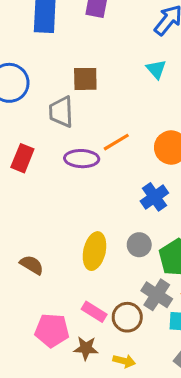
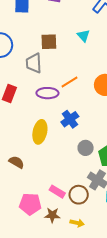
cyan triangle: (156, 69) -> (84, 36), moved
blue cross: (154, 197) -> (70, 119), moved
yellow ellipse: (94, 251) -> (40, 132), moved

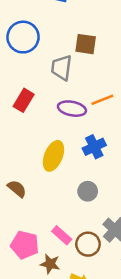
gray circle: (86, 148) -> (88, 191), moved

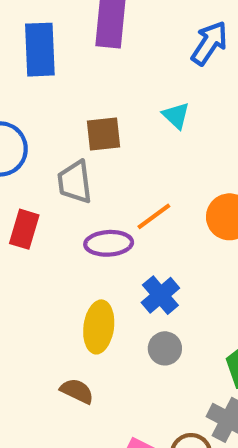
red rectangle: (24, 100) -> (24, 229), moved
brown semicircle: (17, 189) -> (77, 391), moved
gray circle: (88, 191) -> (165, 348), moved

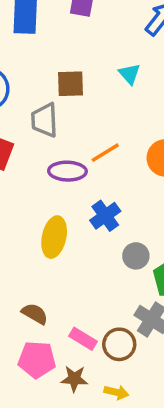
gray circle: (165, 348) -> (136, 256), moved
brown semicircle: (77, 391) -> (35, 314), moved

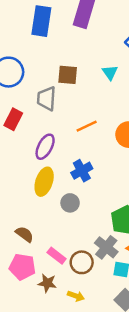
purple ellipse: (67, 171) -> (45, 147), moved, turned -70
gray circle: (136, 256) -> (70, 203), moved

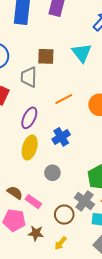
cyan triangle: (110, 72) -> (82, 53), size x1.5
gray circle: (70, 203) -> (52, 173), moved
pink rectangle: (57, 256) -> (33, 202), moved
yellow arrow: (76, 296) -> (60, 243), turned 112

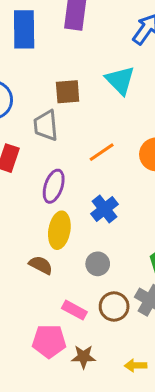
brown semicircle: (15, 193) -> (41, 265), moved
brown circle: (64, 215) -> (114, 306), moved
yellow arrow: (60, 243) -> (136, 365), moved, turned 56

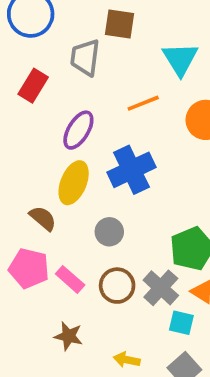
cyan triangle: (120, 80) -> (180, 59), moved
blue cross: (104, 209) -> (132, 170), size x1.4
pink pentagon: (49, 341) -> (29, 268), moved

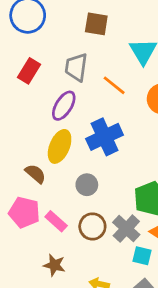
gray trapezoid: (85, 57) -> (76, 67), moved
orange line: (143, 103) -> (114, 85), turned 60

